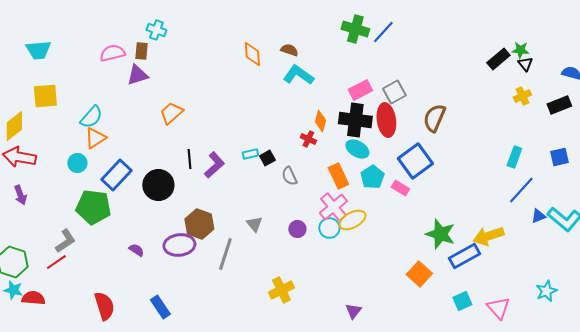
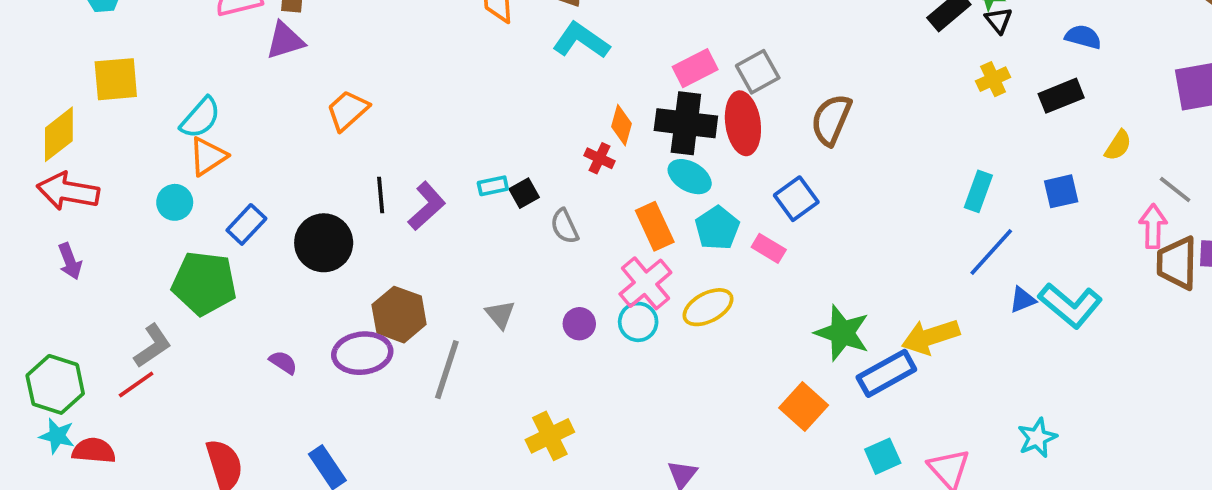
blue square: (415, 161) -> (796, 199), size x0.7
blue rectangle: (116, 175) -> (246, 224), size x0.7
yellow ellipse: (352, 220) -> (708, 307), moved

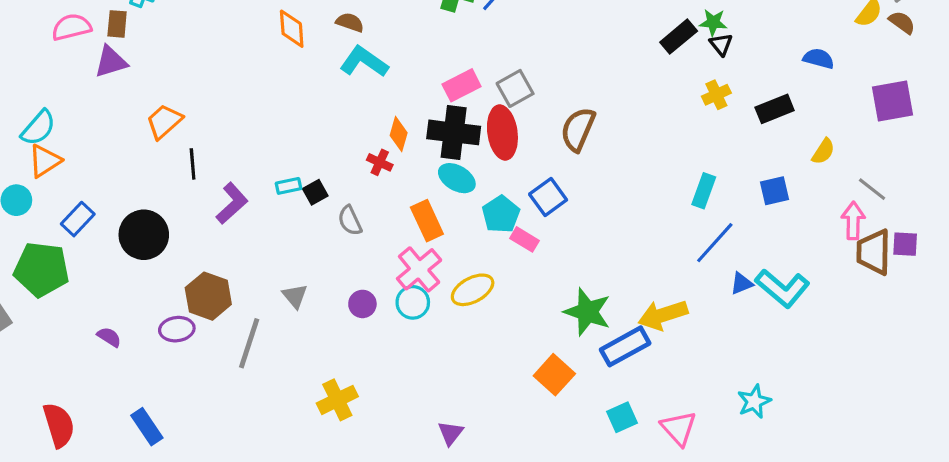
blue semicircle: (1083, 37) -> (819, 59), moved
black line: (381, 195) -> (193, 164), moved
cyan pentagon: (717, 228) -> (501, 214), moved
purple ellipse: (362, 353) -> (177, 329), size x0.7

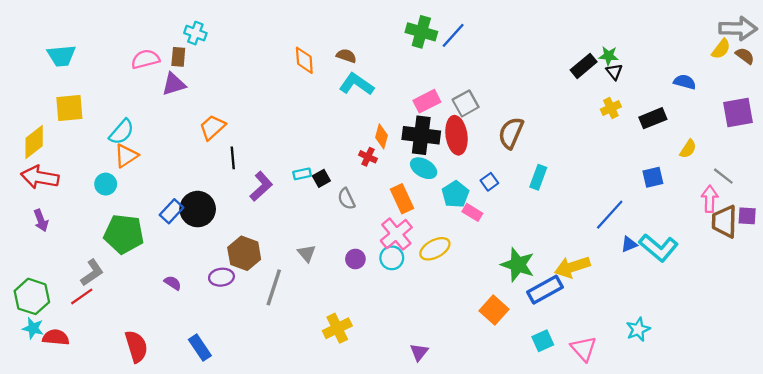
cyan rectangle: (704, 191) -> (538, 177), moved
blue square: (548, 197) -> (489, 182), size x0.7
blue rectangle: (78, 219) -> (172, 211), moved

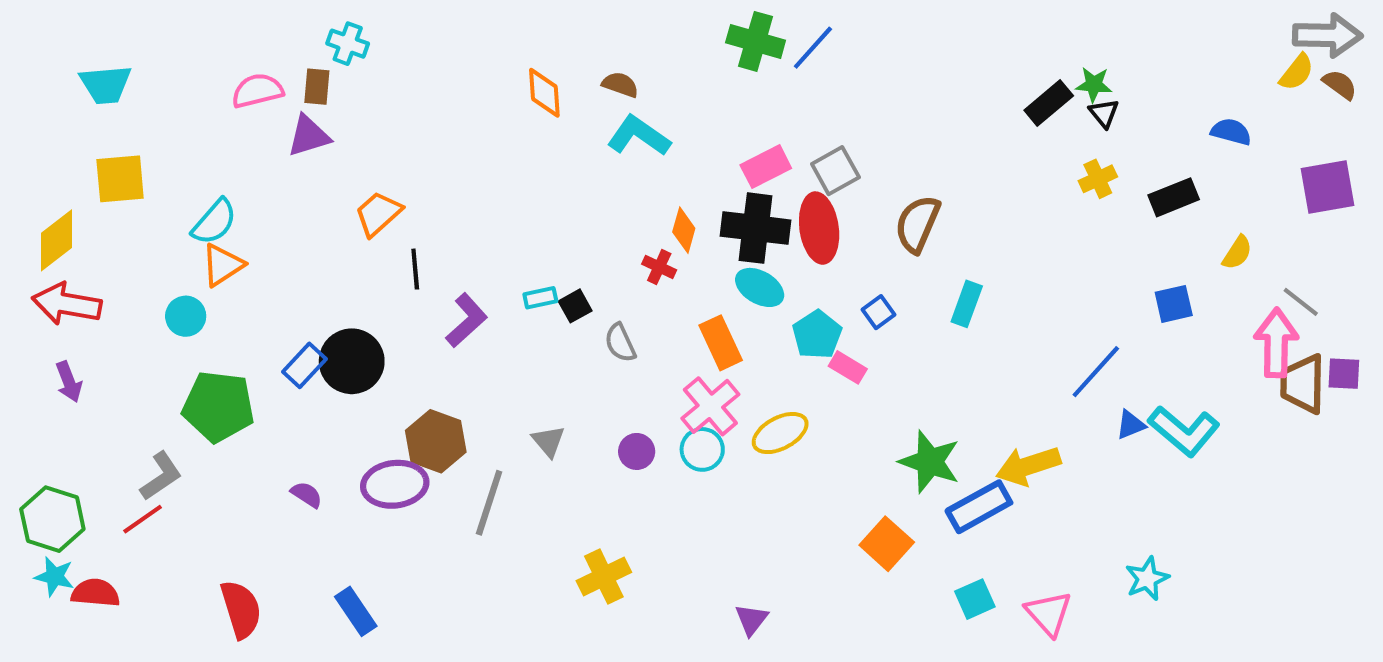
pink arrow: (710, 199) -> (1276, 343), size x1.4
purple ellipse: (221, 277) -> (395, 484), size x1.4

